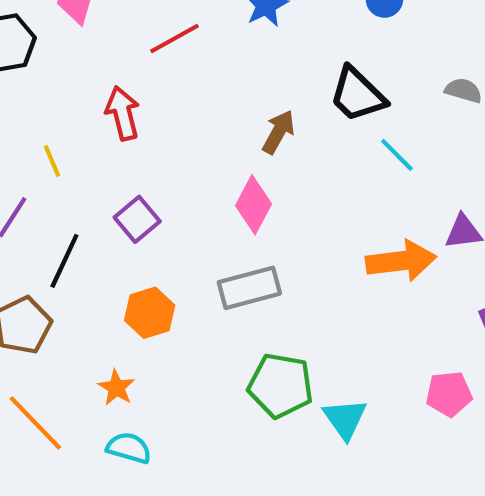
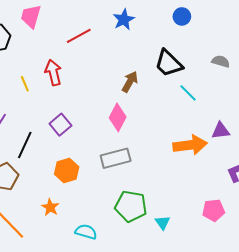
yellow line: (52, 161) -> (25, 84), moved
cyan triangle: (345, 419) -> (163, 223), size x0.7
cyan semicircle: (129, 448) -> (86, 232), moved

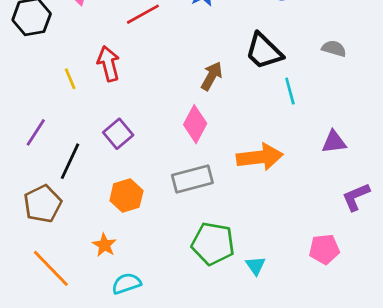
cyan line: (188, 93) -> (290, 91), turned 30
orange arrow: (190, 145) -> (260, 157), moved
cyan semicircle: (86, 232) -> (126, 283), moved, turned -35

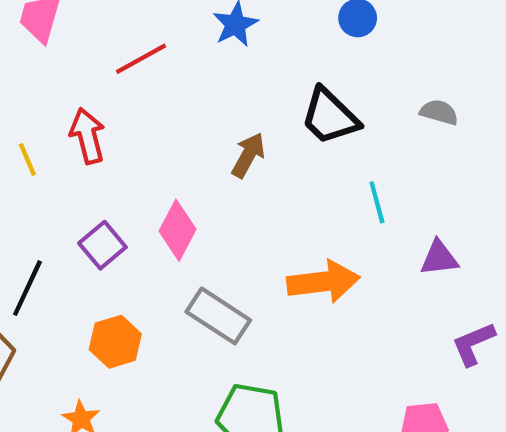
cyan line: (290, 91) -> (377, 202), moved
pink diamond: (195, 124) -> (178, 230), moved
gray rectangle: (192, 179) -> (218, 316), turned 48

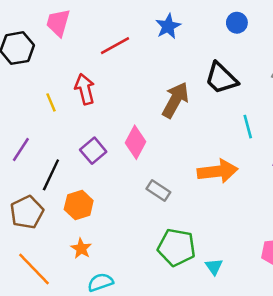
brown arrow: (248, 155) -> (175, 100), size x1.4
gray rectangle: (218, 316) -> (158, 191), size x0.7
orange hexagon: (115, 342) -> (79, 205), moved

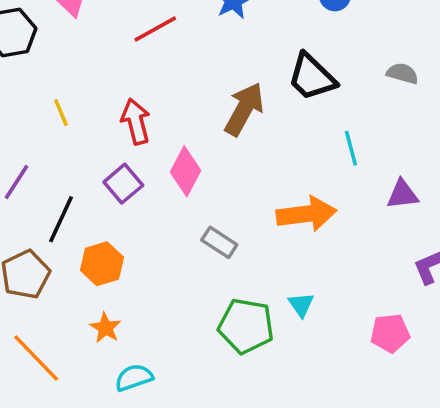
red arrow: (85, 89) -> (136, 121), moved
cyan triangle: (214, 267) -> (301, 305), moved

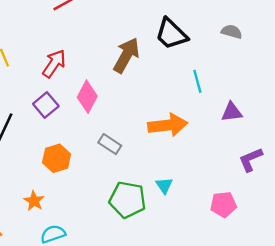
red arrow: (136, 121) -> (54, 64), turned 48
orange hexagon: (102, 264) -> (57, 158), moved

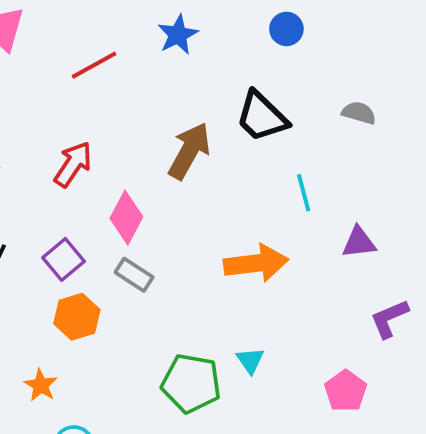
purple square: (46, 105) -> (64, 259), moved
gray rectangle: (110, 144) -> (134, 275), moved
pink pentagon: (223, 204) -> (346, 391), turned -30

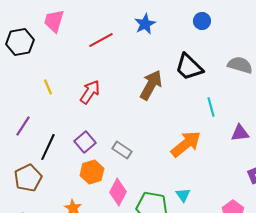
gray semicircle: (359, 113) -> (240, 65), size x1.4
pink diamond: (126, 218) -> (118, 192), moved
orange arrow: (256, 263) -> (186, 144), turned -32

